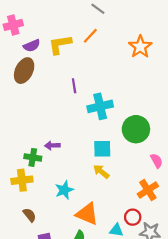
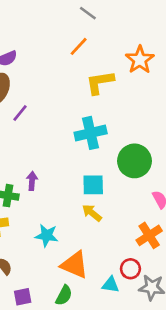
yellow L-shape: (60, 44) -> (100, 82), moved
purple line: (74, 86) -> (20, 113), moved, turned 48
purple arrow: (52, 145) -> (32, 181), turned 96
cyan star: (64, 190) -> (47, 235), turned 30

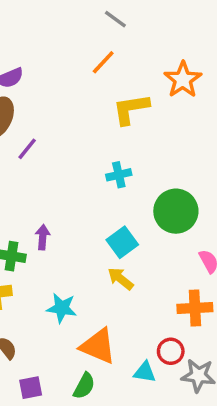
cyan cross: (91, 133) -> (119, 175), size x0.6
cyan square: (93, 185) -> (122, 242), turned -35
orange cross: (149, 235) -> (195, 308), turned 30

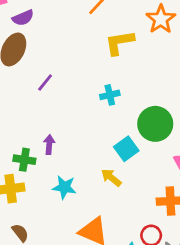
purple line: (27, 149) -> (45, 83), moved
cyan square: (122, 242) -> (126, 149), moved
cyan star: (62, 308) -> (64, 187), moved

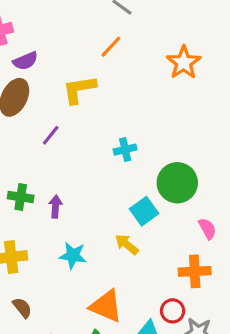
yellow L-shape: (119, 43) -> (79, 89), moved
green cross: (24, 160) -> (21, 197), moved

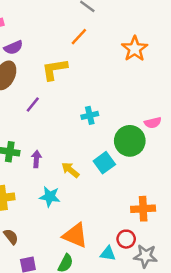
pink semicircle: (207, 229) -> (153, 123), moved, turned 105
yellow arrow: (127, 244) -> (70, 170), moved

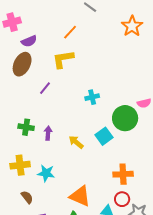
orange line: (79, 37) -> (70, 32), moved
orange star: (135, 49) -> (132, 26), moved
cyan star: (50, 197) -> (46, 173), moved
orange cross: (143, 209) -> (123, 174), moved

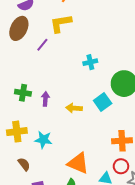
purple line: (45, 88) -> (42, 45), moved
yellow arrow: (76, 142) -> (74, 108), turned -35

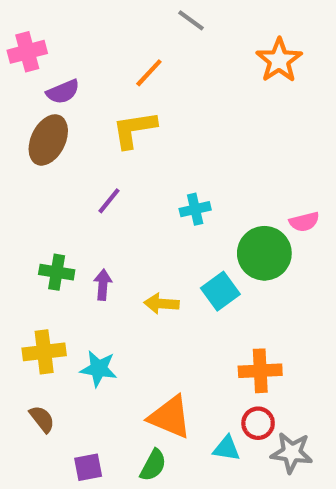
purple line: (42, 45) -> (109, 201), moved
brown semicircle: (24, 164) -> (42, 419), moved

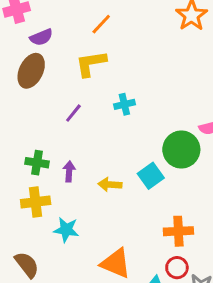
cyan cross: (195, 209) -> (124, 104), moved
yellow cross: (44, 352) -> (36, 202), moved
brown semicircle: (42, 419) -> (27, 265), size x1.4

